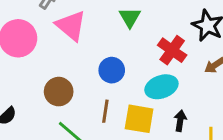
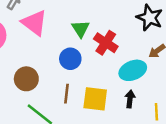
green triangle: (130, 17) -> (80, 29), moved
red cross: (172, 50) -> (106, 43), moved
cyan ellipse: (161, 87) -> (133, 70), moved

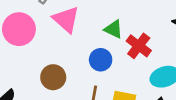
green triangle: (80, 29) -> (114, 29), turned -36

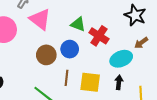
brown circle: (53, 77) -> (46, 55), moved

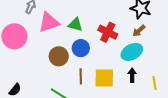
pink triangle: (40, 19) -> (49, 22), turned -50
green triangle: (78, 24) -> (75, 25), moved
brown arrow: (141, 43) -> (139, 31), moved

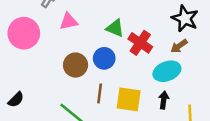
pink triangle: (49, 22) -> (69, 21), size x0.7
green triangle: (75, 25) -> (115, 28), moved

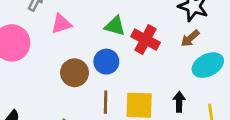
cyan ellipse: (167, 71) -> (208, 65), moved

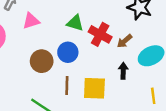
brown arrow: (190, 38) -> (125, 41), moved
black arrow: (179, 102) -> (123, 71), moved

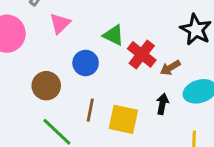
pink triangle: (31, 21) -> (60, 23), turned -36
blue circle: (68, 52) -> (86, 63), moved
brown circle: (42, 61) -> (46, 86), moved

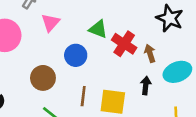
brown arrow: (170, 68) -> (150, 53), turned 108

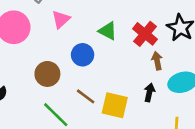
red cross: (124, 44) -> (145, 34), moved
brown line: (83, 96) -> (86, 96), turned -66

